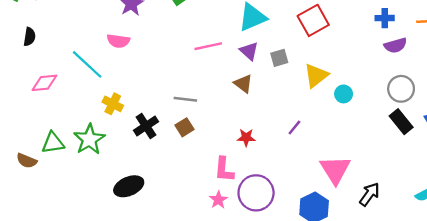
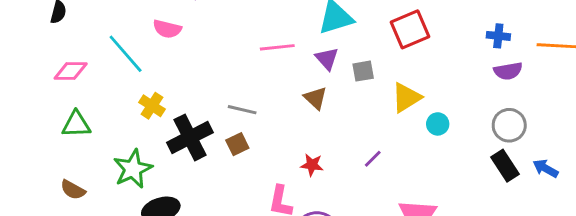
black cross: (146, 126) -> (190, 137), size x1.4
green star: (89, 139) -> (133, 169), moved
green triangle: (53, 143) -> (76, 124), moved
brown semicircle: (27, 161) -> (73, 190), moved

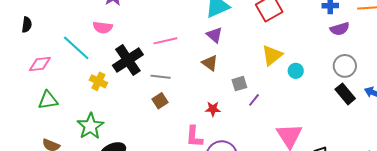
pink line: (277, 47) -> (165, 41), moved
gray square: (363, 71) -> (239, 84), moved
black cross: (190, 137) -> (128, 60), moved

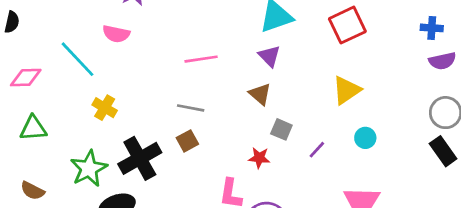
black cross: (128, 60) -> (140, 158), moved
cyan circle: (296, 71) -> (365, 138), moved
gray square: (239, 84) -> (281, 129), moved, turned 35

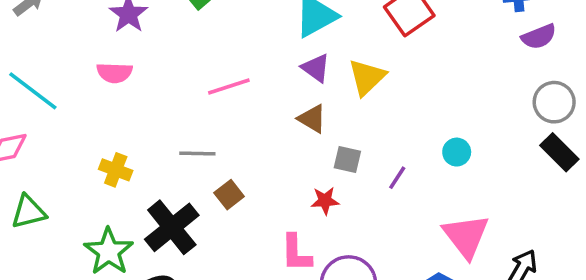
cyan line: (78, 59) -> (33, 91), moved
yellow triangle: (346, 90) -> (367, 77), moved
gray line: (191, 108) -> (197, 154), moved

